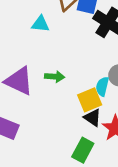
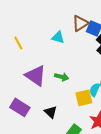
black triangle: (92, 118) -> (51, 112), moved

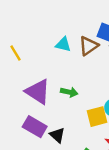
brown triangle: (80, 23) -> (89, 46), moved
purple rectangle: (20, 107) -> (35, 127), moved

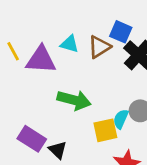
purple triangle: (38, 92) -> (41, 60), moved, turned -32
green arrow: (69, 92) -> (74, 100), size x1.6

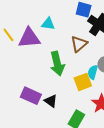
brown triangle: (99, 47) -> (79, 44), moved
green arrow: (74, 100) -> (57, 64), turned 70

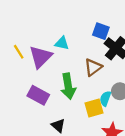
purple triangle: (29, 38) -> (41, 57), turned -45
purple rectangle: (31, 96) -> (38, 95), moved

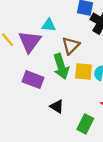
brown triangle: (93, 67) -> (71, 46), moved
yellow square: (94, 108) -> (84, 71), moved, turned 30

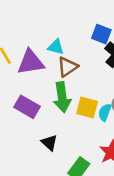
purple triangle: (30, 42) -> (31, 62), turned 35
brown triangle: (71, 46) -> (68, 67), moved

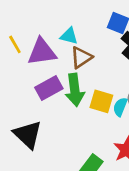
purple rectangle: (27, 107) -> (49, 88), moved, turned -60
black triangle: (49, 143) -> (28, 135), moved, size x1.6

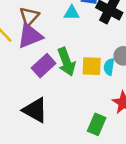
cyan triangle: (69, 36) -> (72, 13), moved
brown triangle: (81, 57) -> (29, 16), moved

